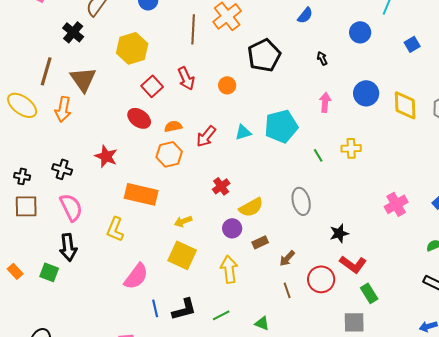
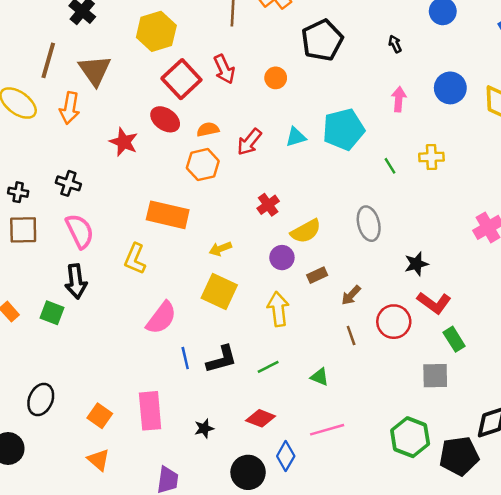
red square: (152, 86) -> (181, 79), size x1.4
red star: (106, 156) -> (124, 142), moved

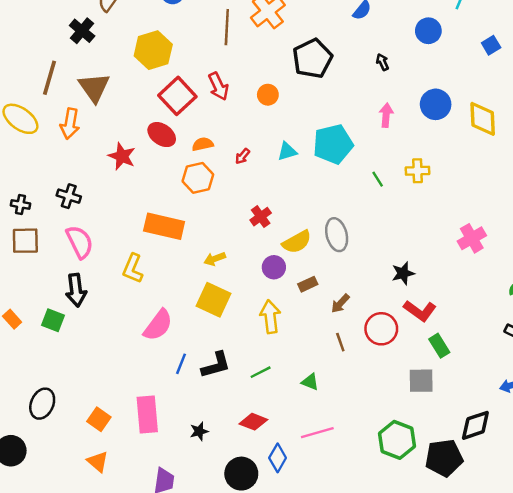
red arrow: (249, 142) -> (243, 156), size x0.6
gray ellipse: (369, 224) -> (337, 235), moved
blue line: (185, 358) -> (181, 364), turned 35

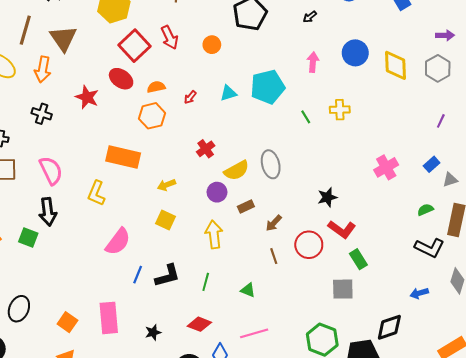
black arrow: (382, 62) -> (310, 17), turned -104
black cross: (69, 196) -> (42, 114), moved
yellow square: (214, 300) -> (165, 220), size x0.7
green line: (261, 372) -> (206, 282), turned -48

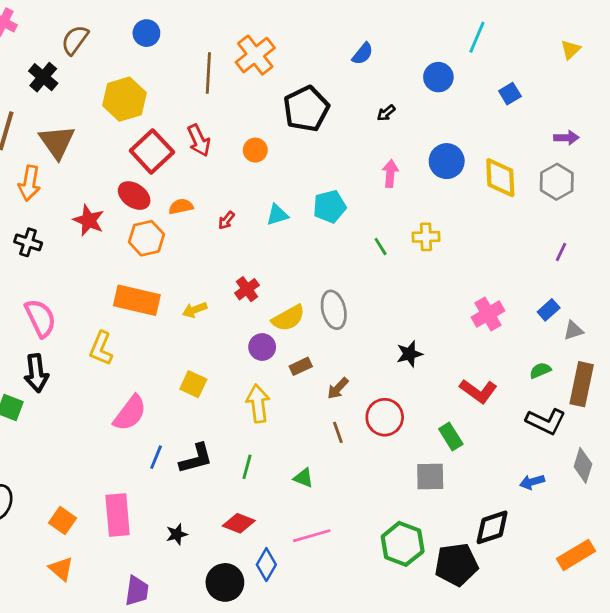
cyan pentagon: (268, 87) -> (330, 207), size x0.7
orange hexagon: (152, 116) -> (146, 238), moved
yellow arrow: (166, 185) -> (195, 310), moved
red L-shape: (342, 229) -> (478, 391), moved

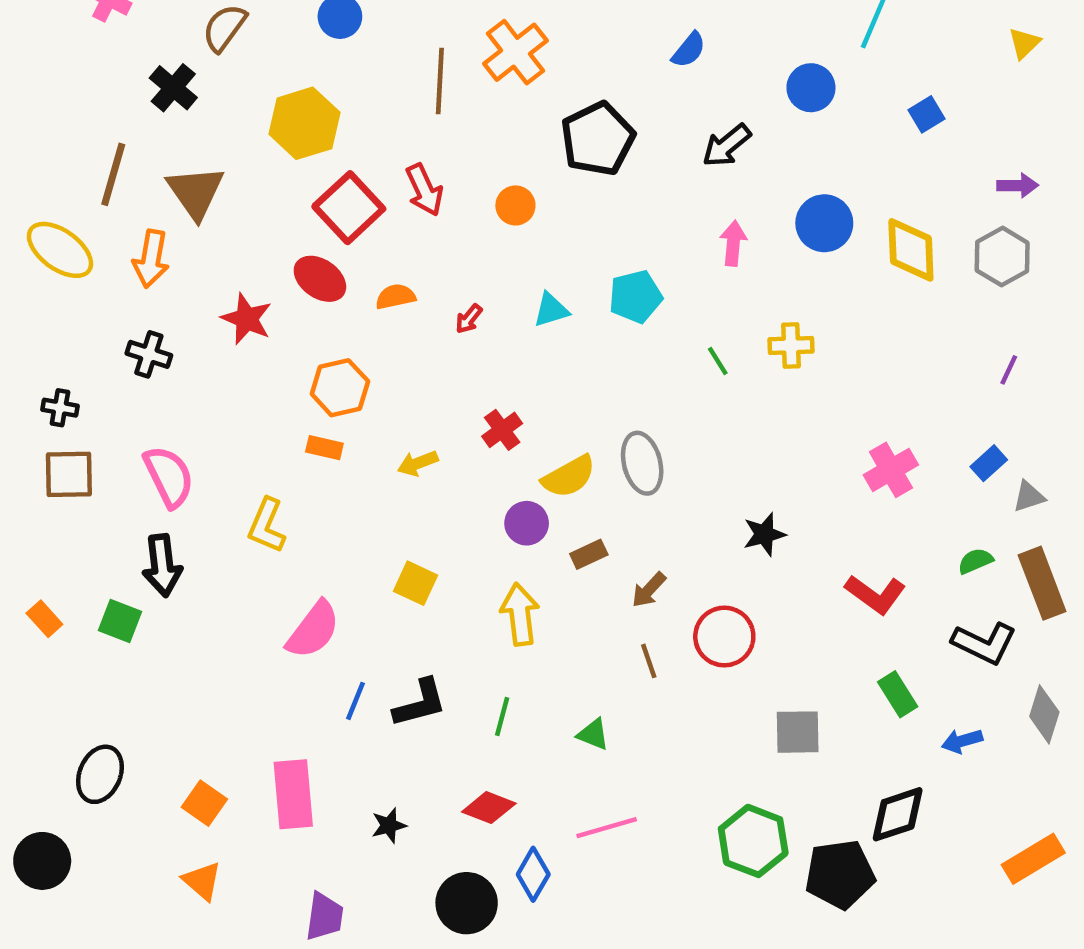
black arrow: (386, 113) -> (727, 145), size x1.6
orange hexagon: (146, 238) -> (340, 388), moved
orange rectangle: (137, 300) -> (324, 448), size x0.5
brown rectangle: (582, 384) -> (1042, 583), turned -33
green rectangle: (451, 437) -> (898, 694), moved

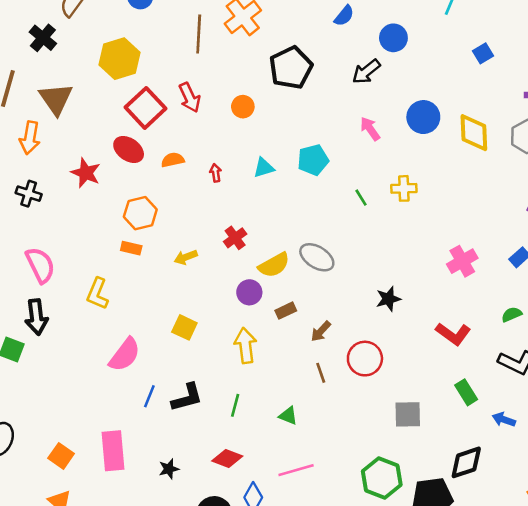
blue circle: (811, 88) -> (393, 38), moved
pink arrow: (733, 243) -> (370, 129), turned -40
red arrow: (469, 319) -> (216, 173), turned 132
gray ellipse: (642, 463) -> (317, 257), turned -44
blue arrow: (962, 741) -> (504, 420), turned 35

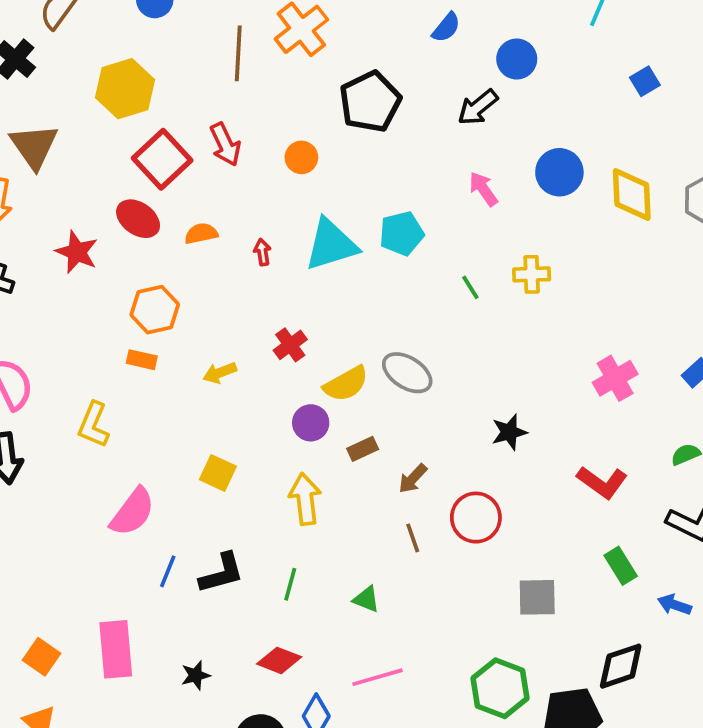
cyan triangle: (264, 168) -> (331, 245), size x1.8

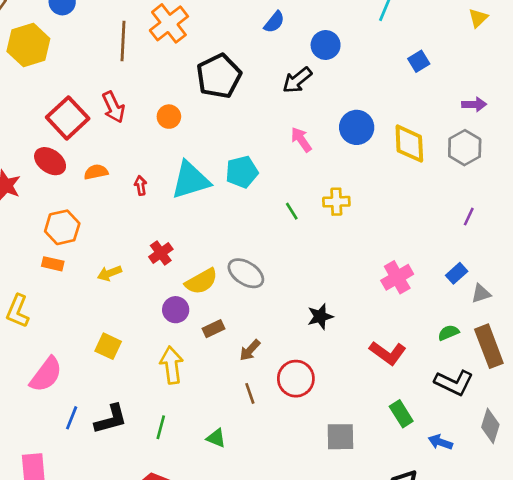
yellow hexagon: (125, 89) -> (28, 45), moved

